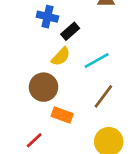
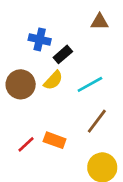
brown circle: (44, 87) -> (21, 84), moved
red line: (34, 140) -> (26, 144), moved

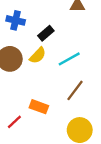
blue cross: (40, 39) -> (16, 20), moved
red line: (26, 144) -> (14, 122), moved

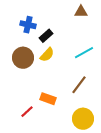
black rectangle: (46, 33) -> (46, 36), moved
cyan line: (69, 59) -> (84, 53), moved

